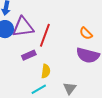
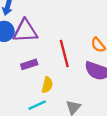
red line: (45, 35) -> (64, 54), moved, turned -40

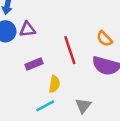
purple triangle: (25, 31) -> (27, 29), size x0.6

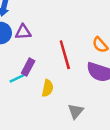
purple rectangle: (34, 64) -> (28, 67), turned -42
cyan line: (45, 106) -> (19, 78), moved

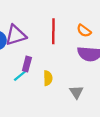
purple triangle: (23, 32) -> (16, 35), size x1.5
red line: (65, 55) -> (53, 31), moved, turned 30

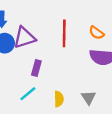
cyan line: (21, 75) -> (28, 94), moved
yellow semicircle: (48, 78) -> (59, 99), moved

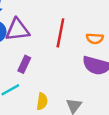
orange semicircle: (96, 33) -> (95, 38), turned -42

